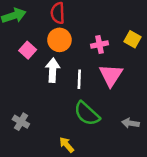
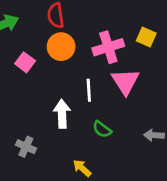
pink cross: (100, 45) -> (108, 47), size x1.5
white arrow: (53, 70) -> (62, 114), moved
green semicircle: (87, 114) -> (102, 129), size x0.6

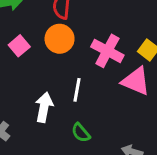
pink cross: (108, 47) -> (107, 51), turned 32
pink triangle: (125, 82) -> (136, 81), moved, turned -48

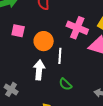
orange circle: (60, 39) -> (44, 41), moved
pink square: (19, 46) -> (18, 31), turned -32

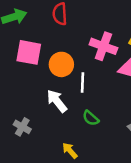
pink square: (18, 31) -> (29, 52), size x1.5
white arrow: (39, 70) -> (57, 101), turned -42

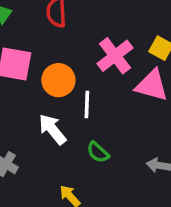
pink cross: (103, 46) -> (115, 56), turned 32

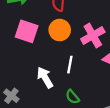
orange circle: (58, 80) -> (60, 30), moved

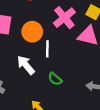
orange circle: (60, 30) -> (32, 32), moved

